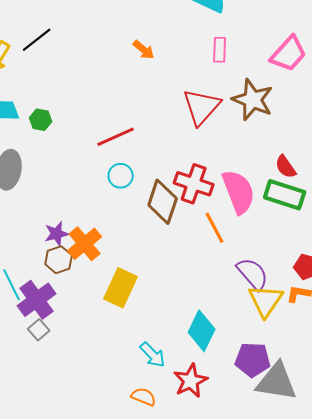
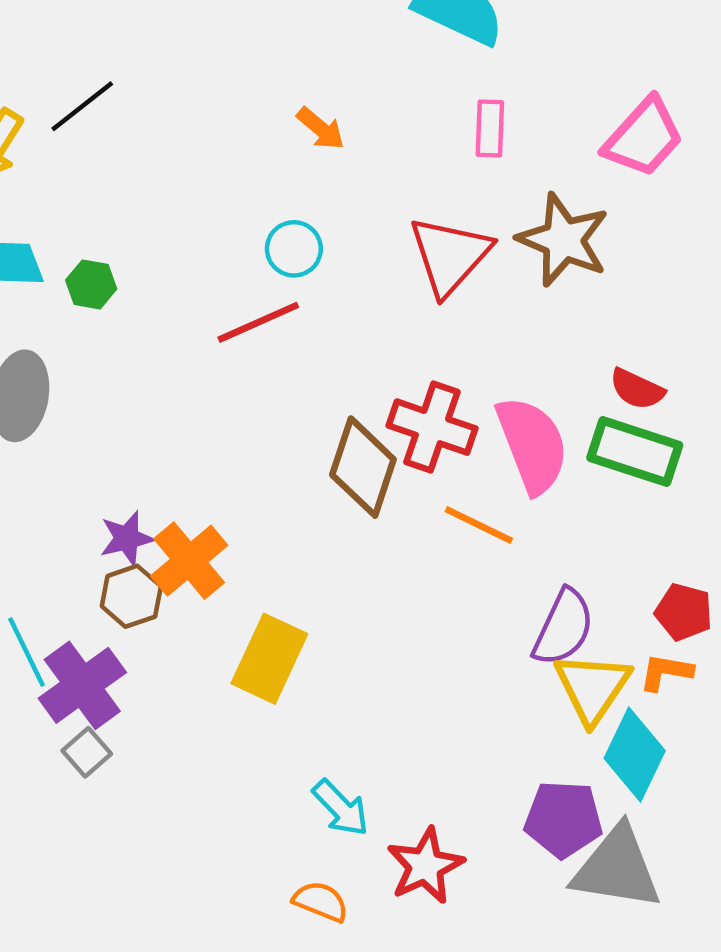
red semicircle: (286, 167) -> (637, 389), turned -30
cyan circle: (121, 176) -> (294, 249), moved
orange line: (215, 228) -> (479, 525), turned -36
purple semicircle: (253, 274) -> (563, 627), turned 66
cyan diamond: (202, 331) -> (635, 754), moved

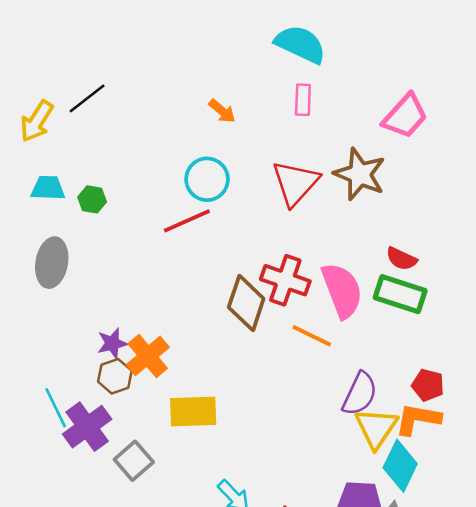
pink rectangle: (490, 129) -> (303, 100), moved
cyan circle: (294, 249) -> (207, 179), size x1.4
yellow rectangle: (269, 659) -> (193, 412), turned 63
orange L-shape: (666, 672) -> (418, 419), size x1.5
gray square: (87, 752) -> (134, 461), moved, size x1.4

